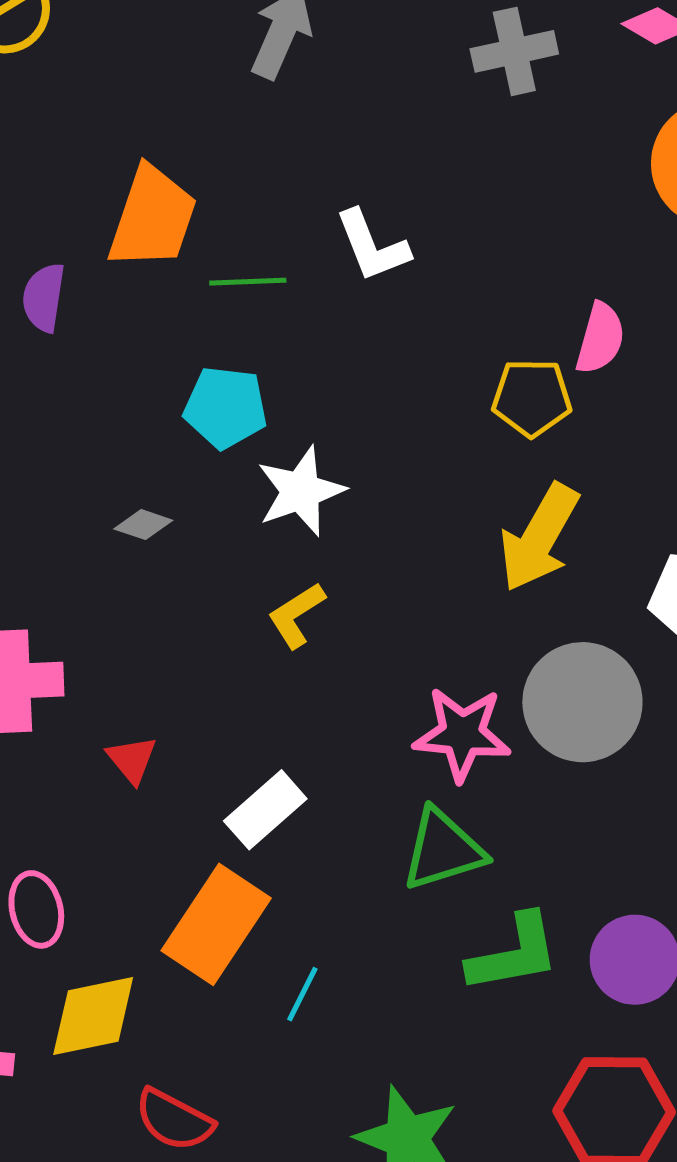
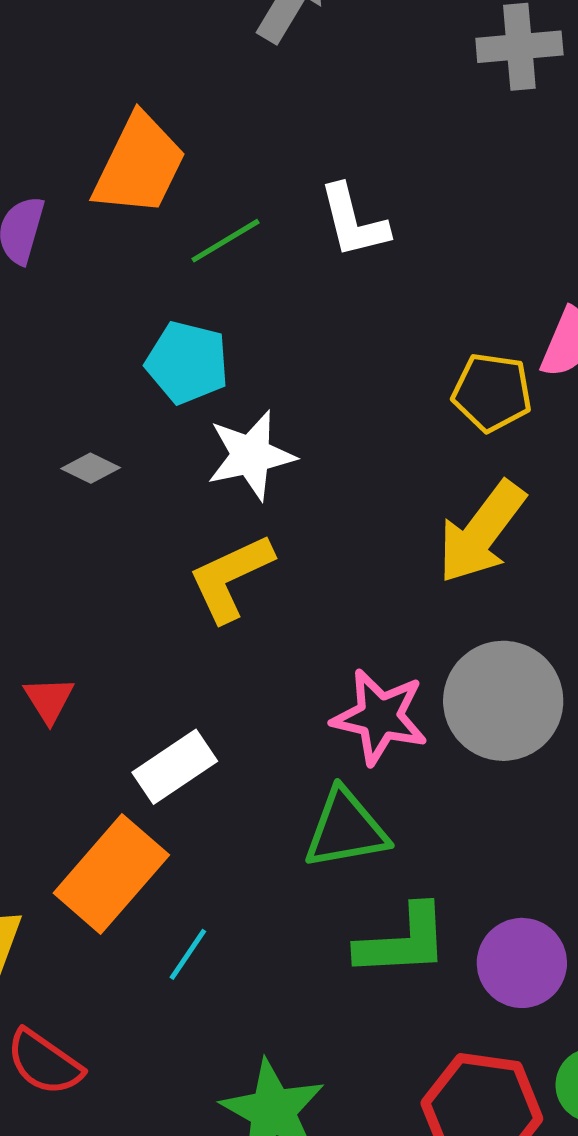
green line: (248, 282) -> (226, 241), turned -36
yellow L-shape: (296, 615) -> (231, 578), size x1.4

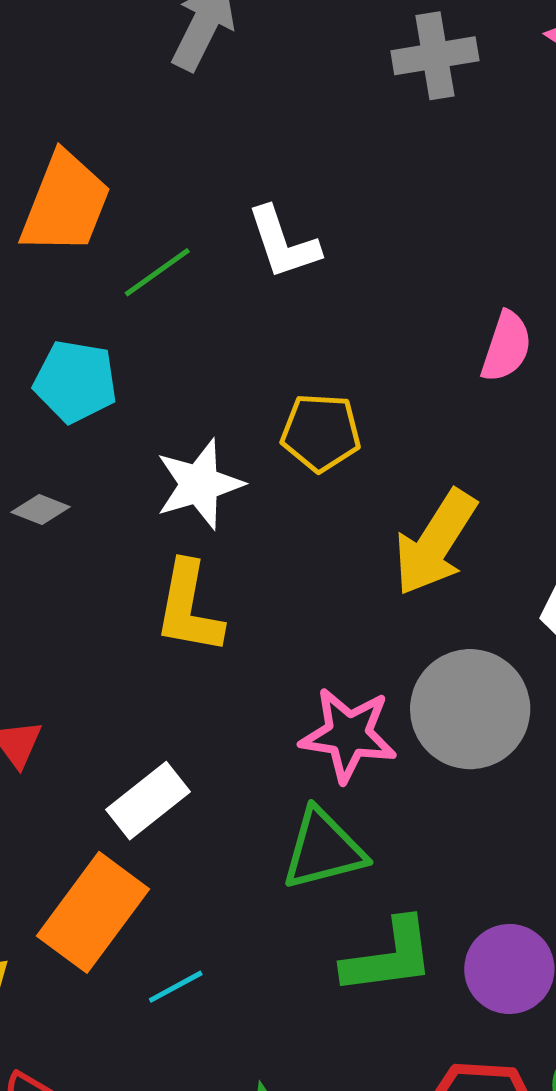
cyan pentagon: (187, 363) -> (75, 381), moved
yellow pentagon: (492, 392) -> (321, 432), moved
yellow L-shape: (231, 578) -> (189, 608), turned -50
cyan line: (188, 954) -> (176, 987), turned 32

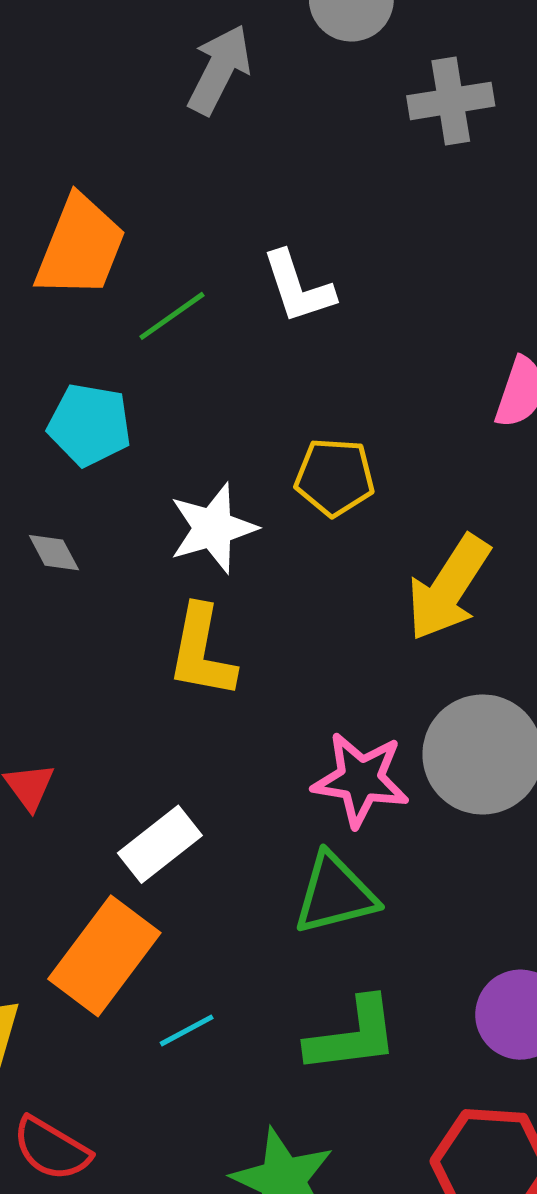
gray diamond: (41, 510) -> (54, 553), turned 40
green L-shape: (389, 957) -> (353, 1035), moved

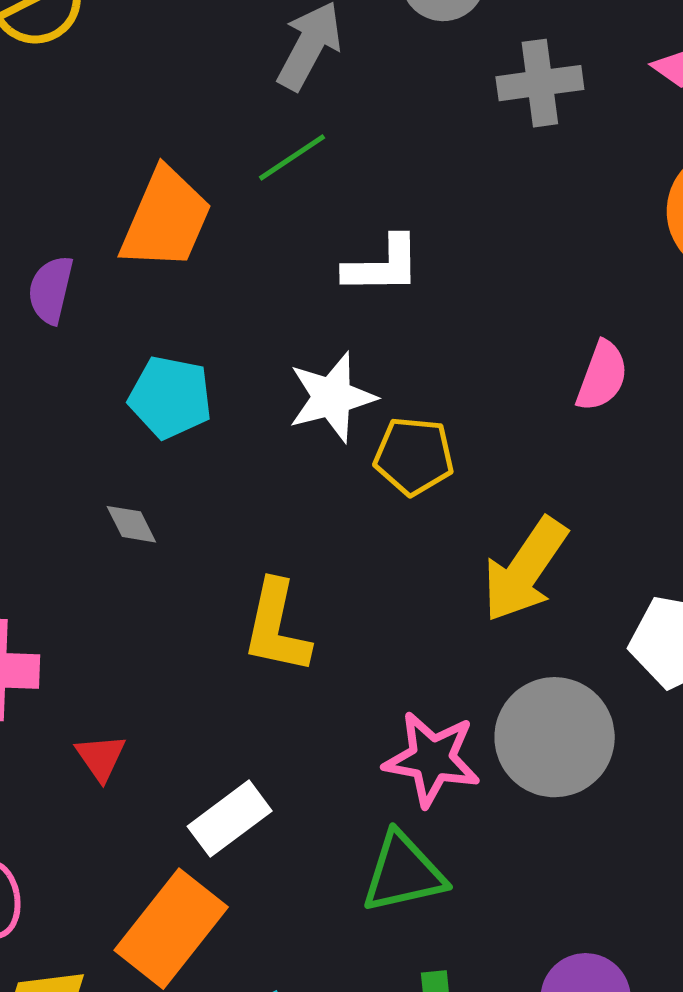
white L-shape: (298, 287) -> (382, 265), turned -74
green line: (172, 316) -> (292, 157), moved
white star: (213, 528) -> (332, 397), moved

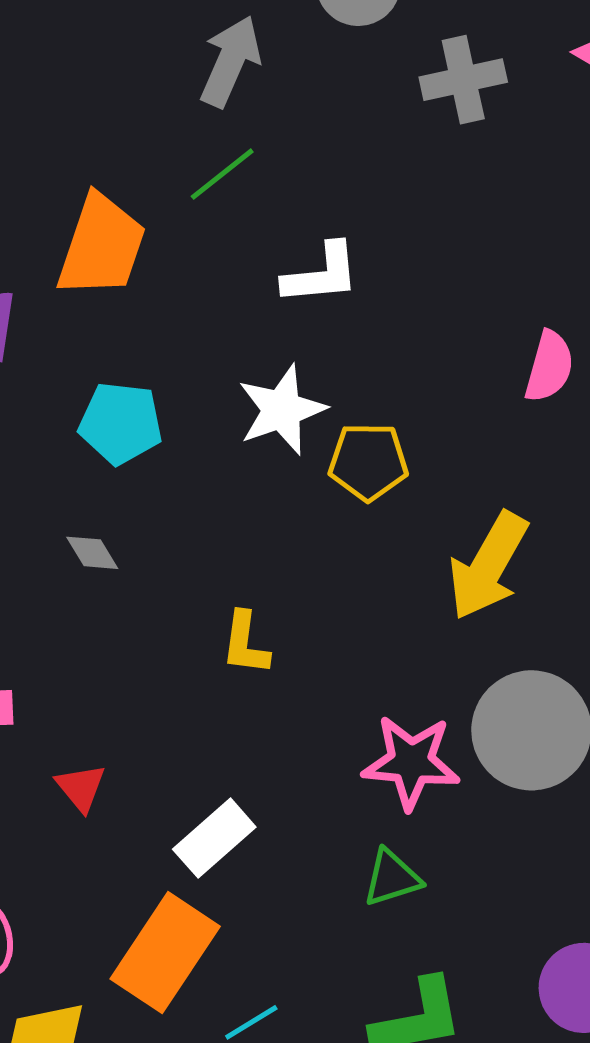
yellow L-shape: (277, 627) -> (245, 643), size x0.7
green triangle: (403, 873) -> (392, 878), size x0.7

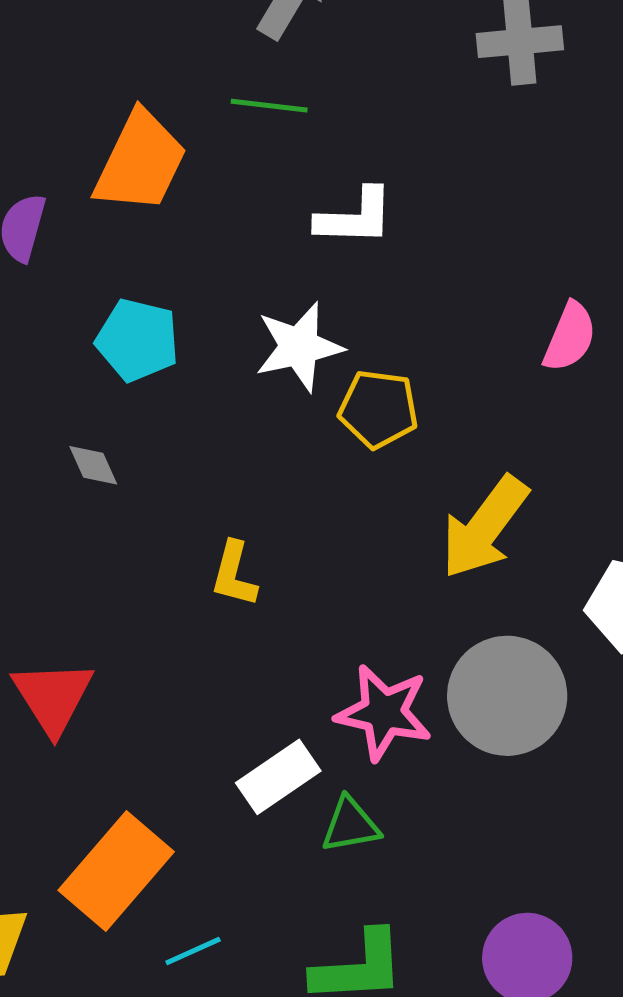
green line: (222, 174) -> (269, 106), turned 38
red triangle: (81, 788) -> (53, 697), size x1.6
white rectangle: (214, 838) -> (278, 777), moved

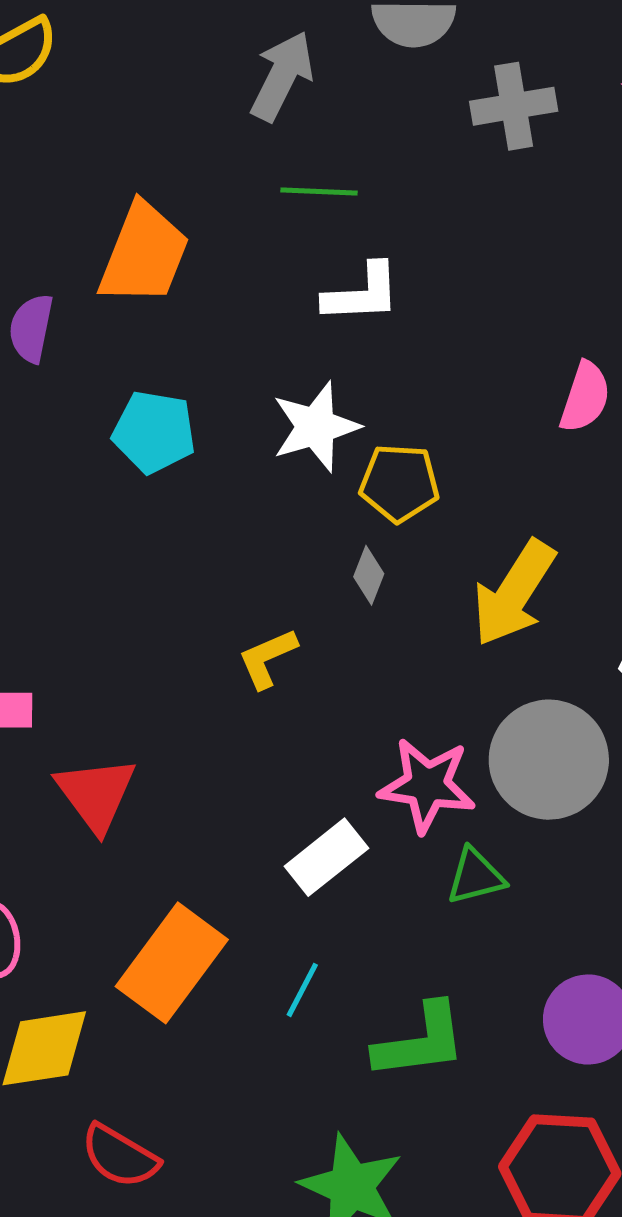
green line: (269, 106) -> (319, 192), moved
gray diamond: (93, 465) -> (369, 575), moved, turned 50
yellow L-shape: (234, 574) -> (267, 658), turned 56
green triangle: (350, 825) -> (476, 876), moved
cyan line: (193, 951) -> (302, 990), moved, turned -34

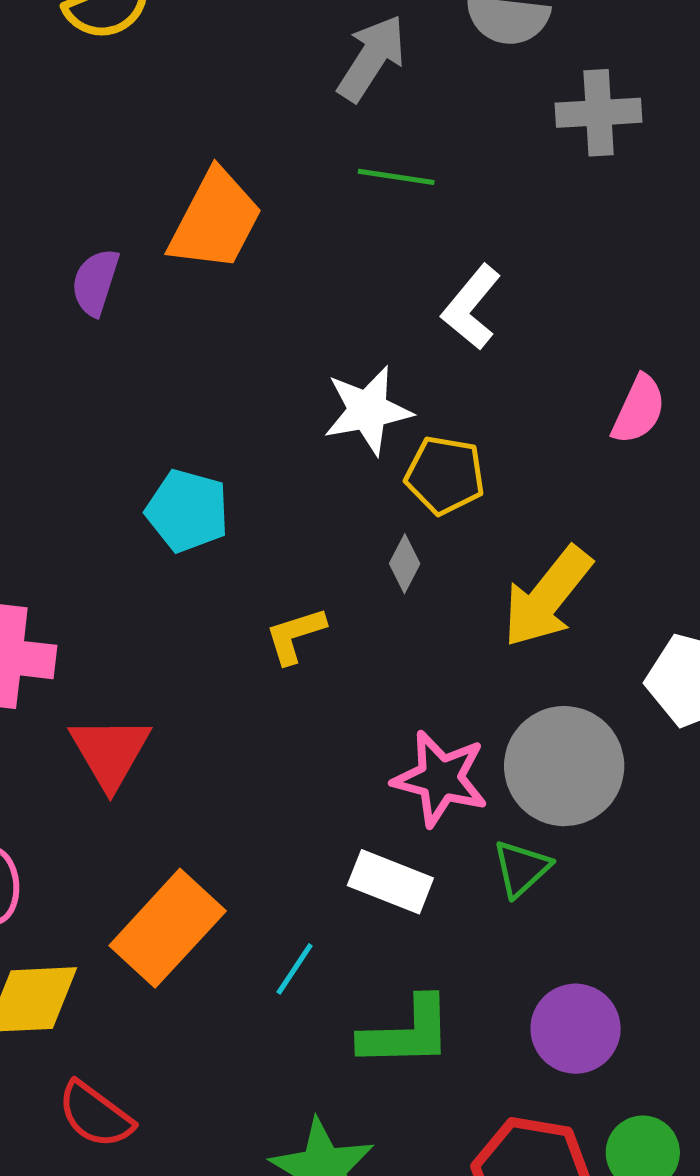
white L-shape: (362, 293) -> (471, 307), moved, turned 126
cyan pentagon: (154, 432) -> (187, 511), moved
white rectangle: (326, 857) -> (390, 882), moved, turned 54
green triangle: (476, 876) -> (521, 868), moved, turned -34

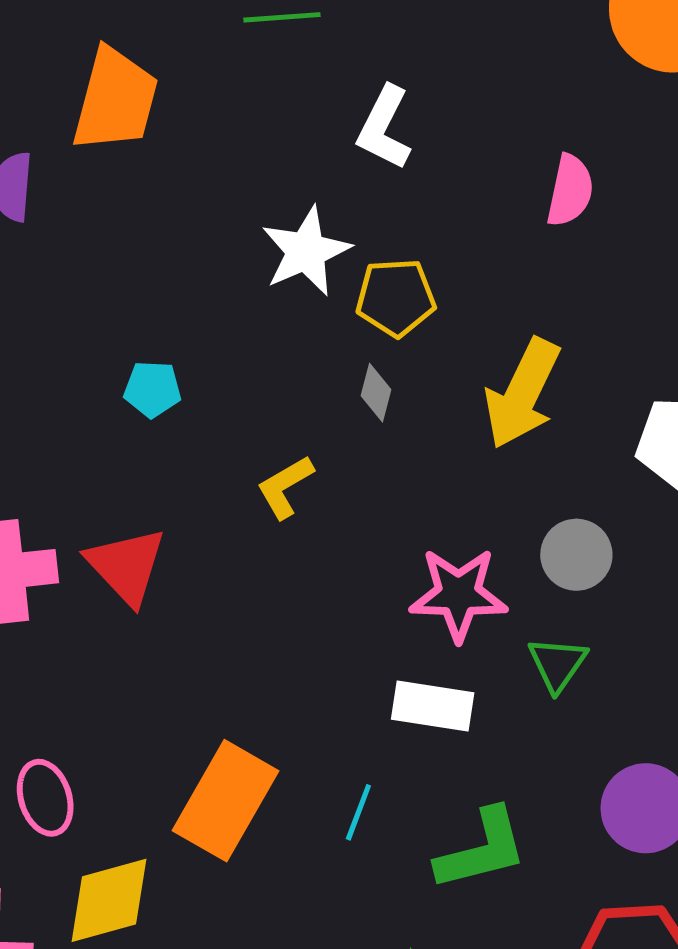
cyan pentagon: (187, 511) -> (152, 389), size x0.7
red triangle: (110, 752) -> (126, 566), moved
gray circle: (564, 766) -> (576, 555), size x0.6

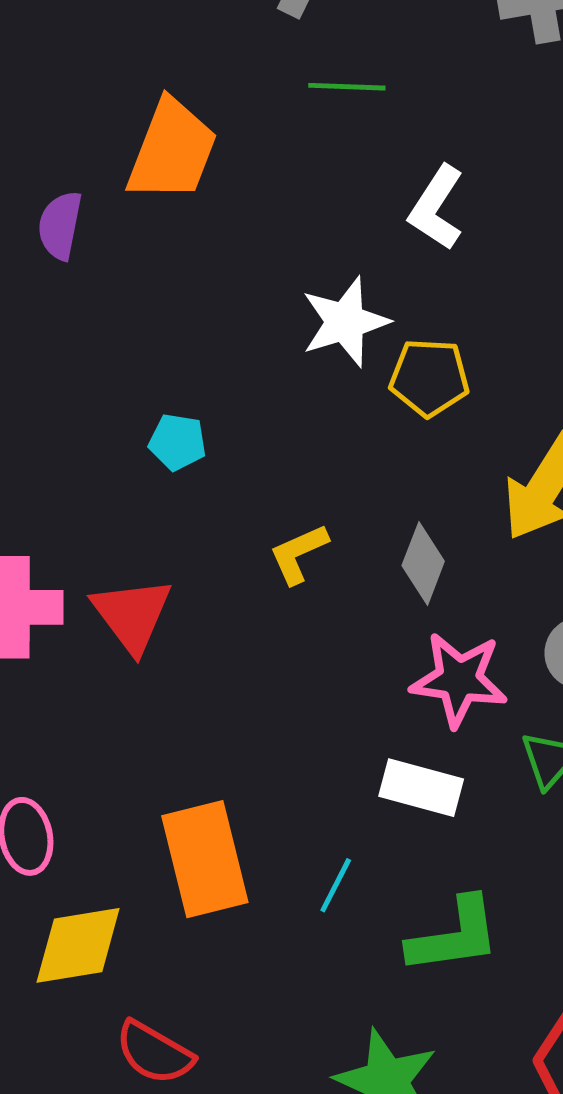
gray diamond: (376, 393) -> (423, 563), moved, size x1.4
orange rectangle: (226, 801) -> (205, 859), turned -50

